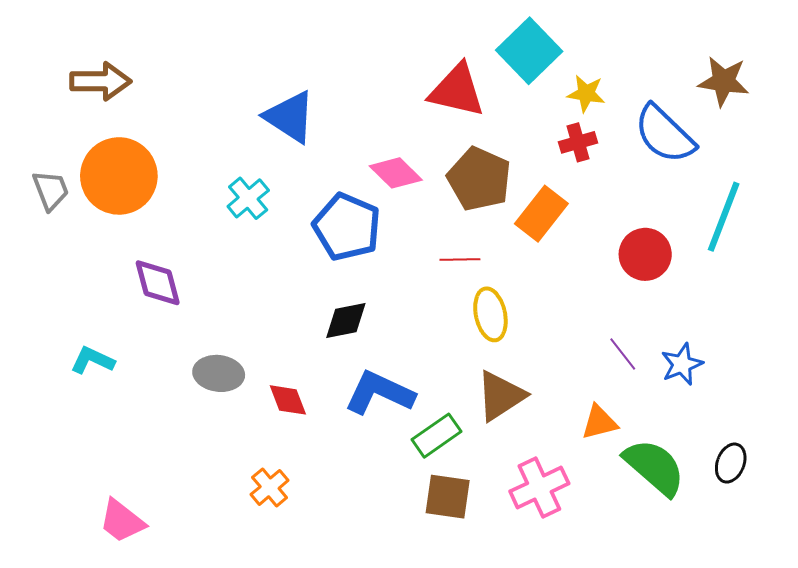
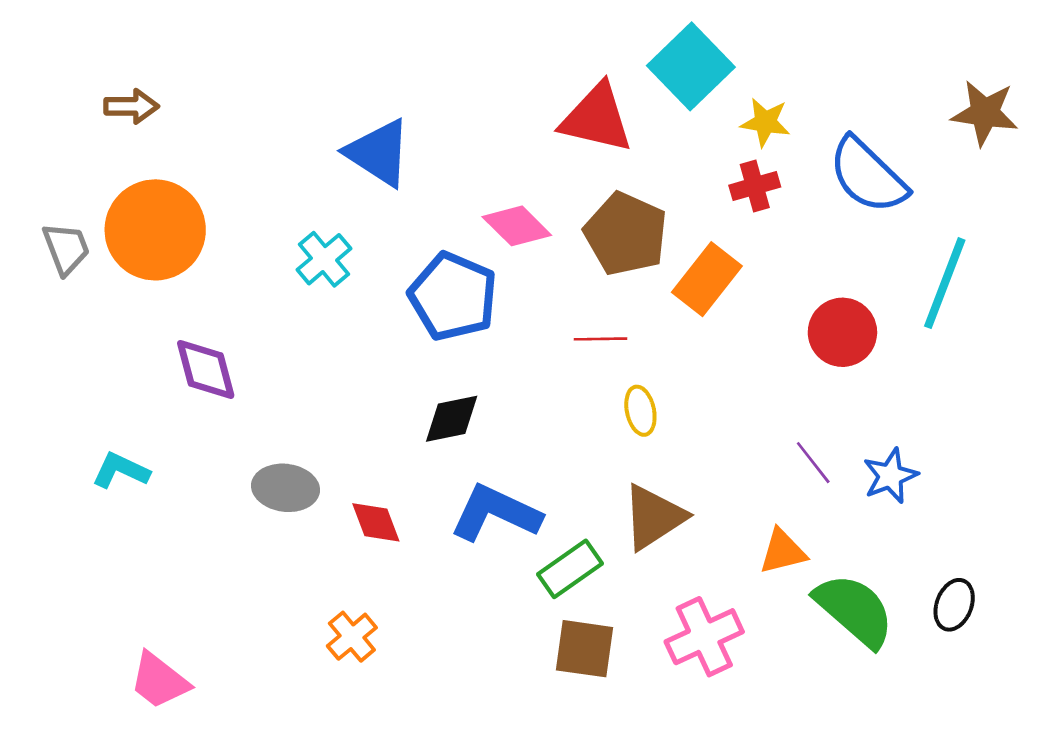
brown arrow: (101, 81) -> (131, 106), size x0.7
brown star: (724, 81) -> (985, 113), moved
yellow ellipse: (490, 314) -> (640, 411), size x0.7

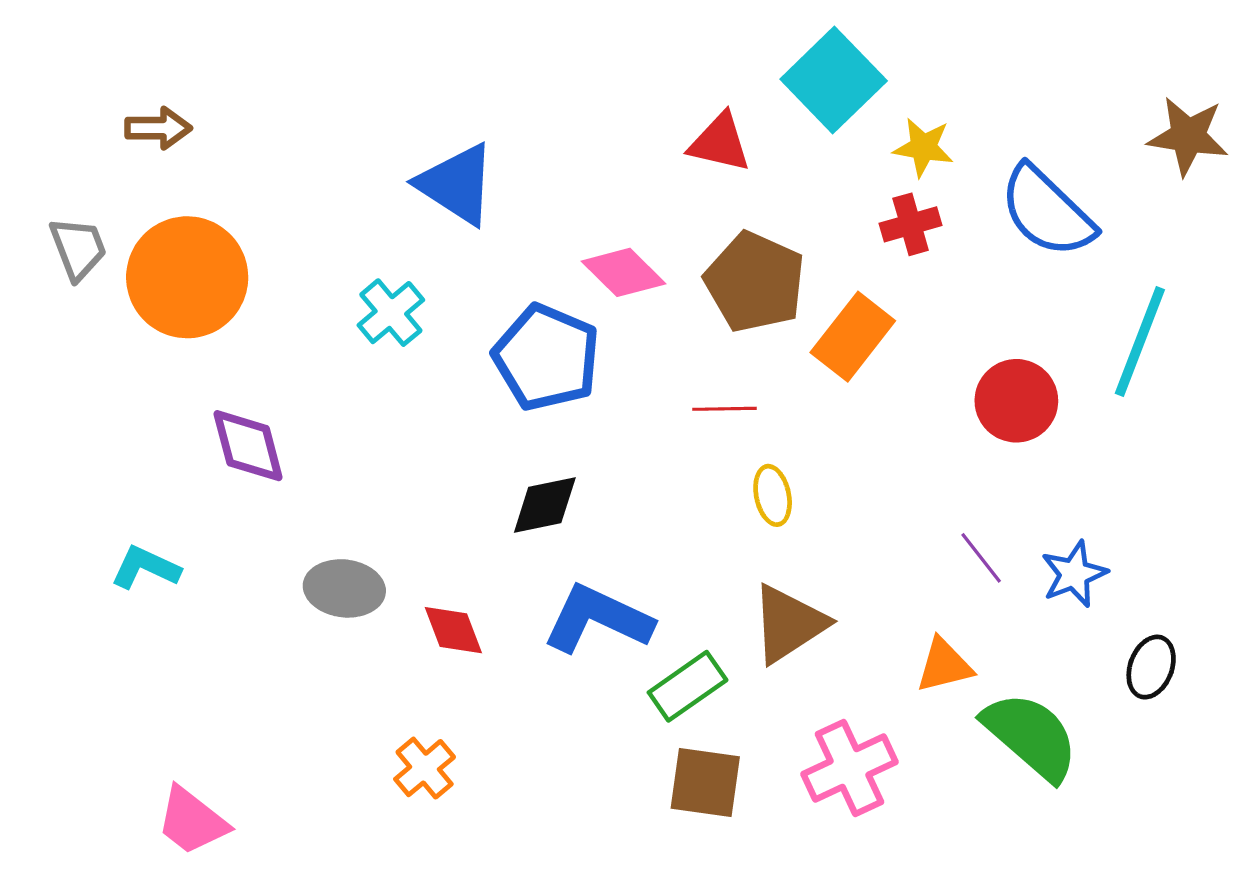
red triangle: (597, 118) -> (720, 143), size x0.7
gray trapezoid: (66, 249) -> (78, 248), moved
black ellipse: (954, 605) -> (1151, 667), moved

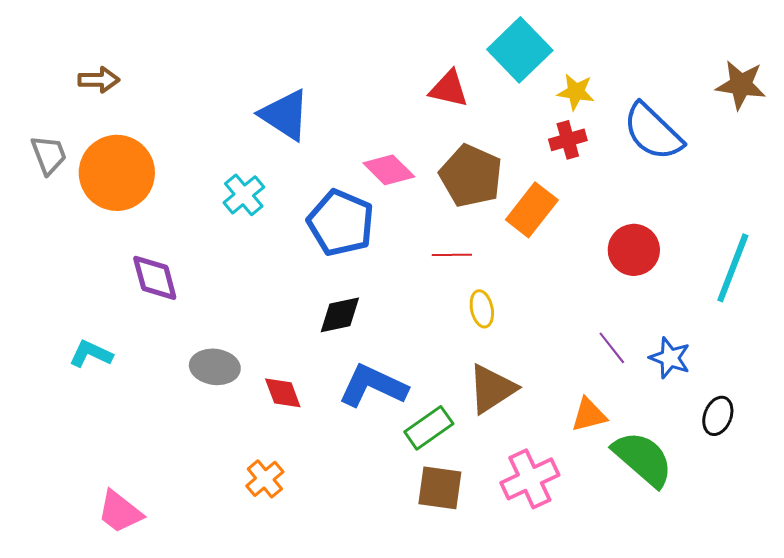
cyan line: (1140, 341) -> (733, 268), moved
blue star: (1074, 574) -> (670, 358), turned -30

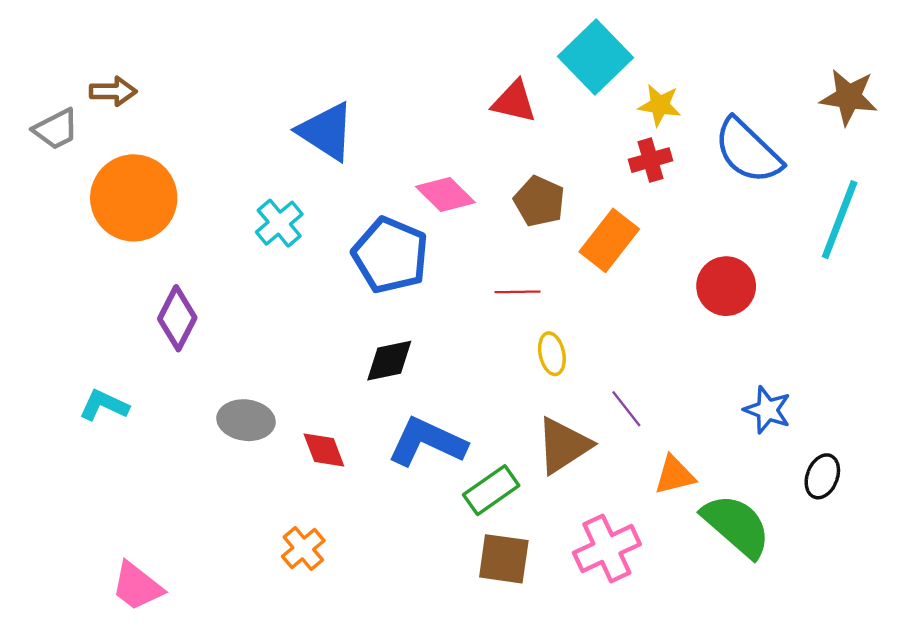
gray trapezoid: (49, 155) -> (56, 129), moved, turned 84
brown pentagon: (471, 176) -> (539, 201), size x0.7
cyan line: (733, 268) -> (840, 220), moved
purple diamond: (155, 278) -> (177, 318), turned 42
purple line: (612, 348) -> (626, 409), moved

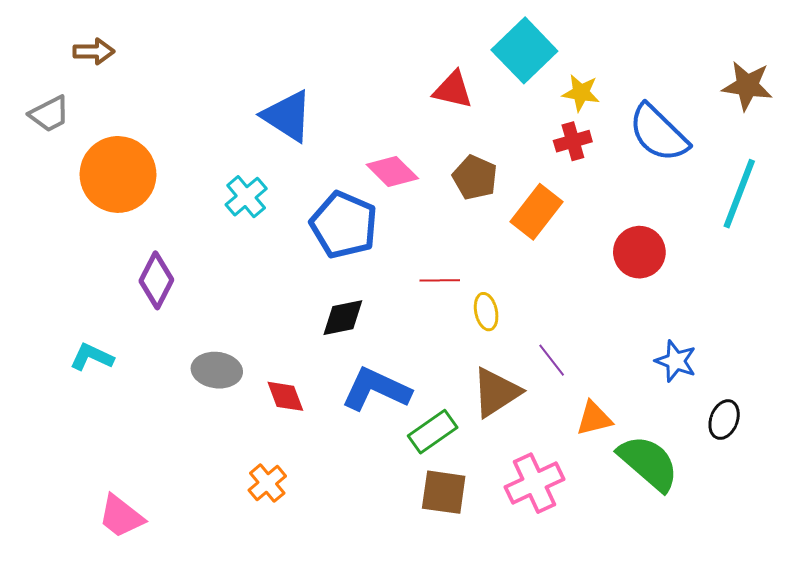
brown arrow: (113, 91) -> (94, 51), moved
red line: (518, 292) -> (440, 280), moved

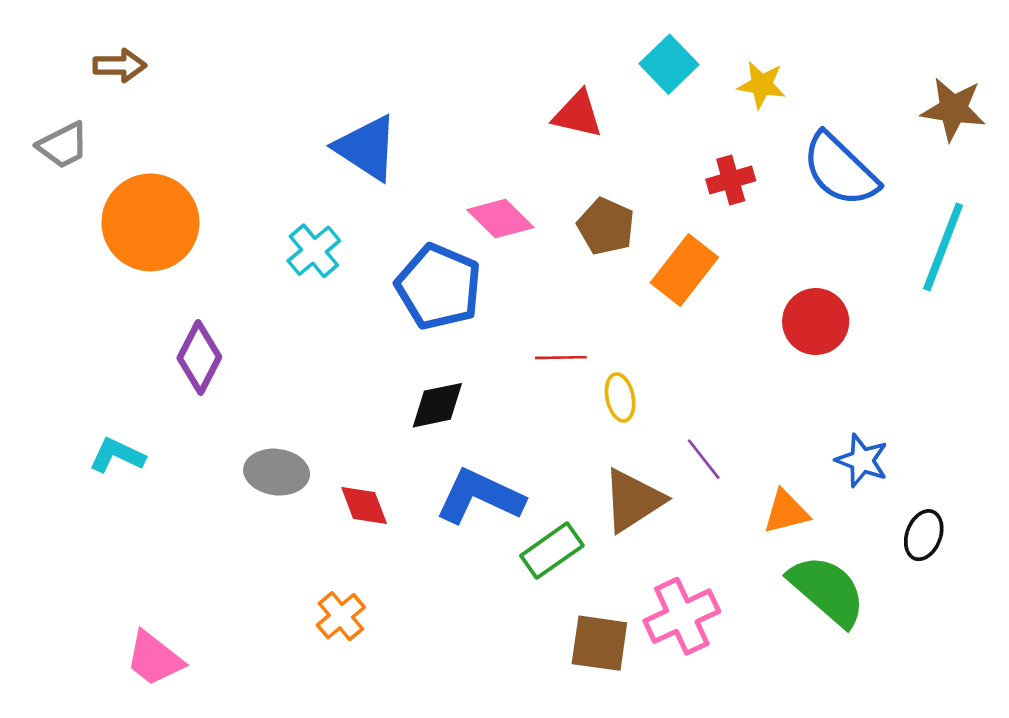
cyan square: (524, 50) -> (669, 64), size x0.7
yellow star: (581, 93) -> (762, 85), moved
orange triangle: (594, 419) -> (786, 512), moved
brown square: (444, 492) -> (599, 643), moved

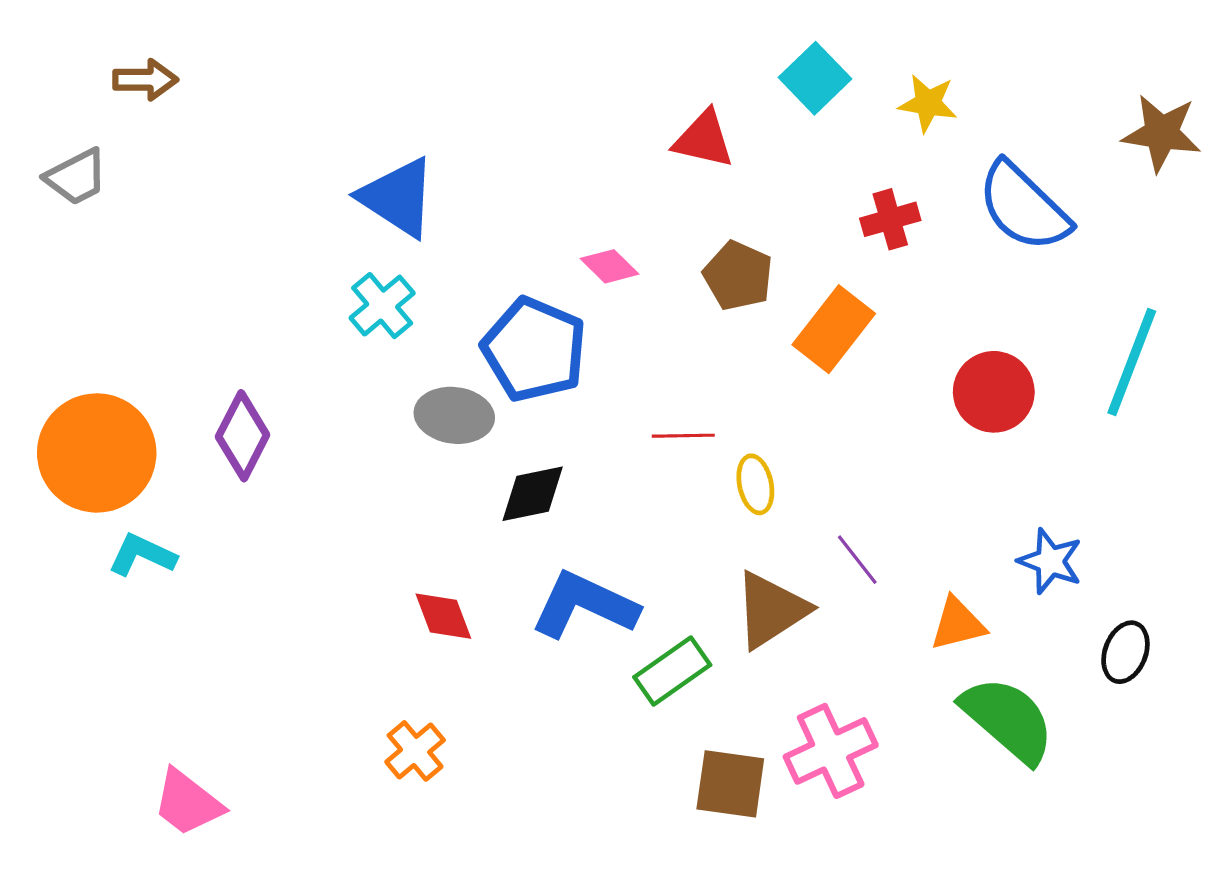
blue triangle: (367, 148) -> (398, 197), moved
pink diamond: (500, 219) -> (610, 266), size x0.7
orange circle: (150, 222) -> (97, 453), moved
cyan line: (943, 247) -> (1132, 362), moved
gray ellipse: (277, 472) -> (454, 415), moved

